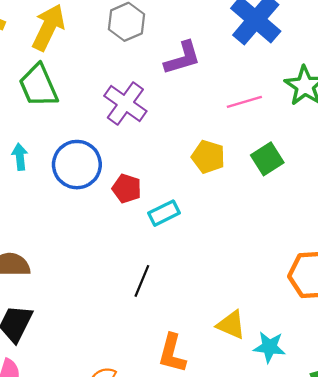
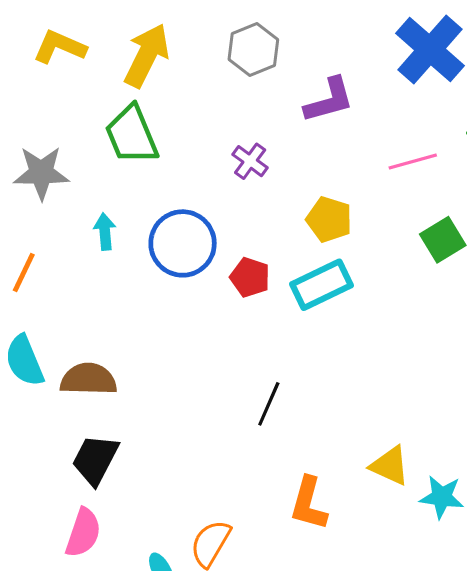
purple cross: (125, 104) -> (250, 161), size x0.6
yellow pentagon: (208, 157) -> (329, 219), moved
cyan rectangle: (164, 213) -> (321, 285), moved, size x1.4

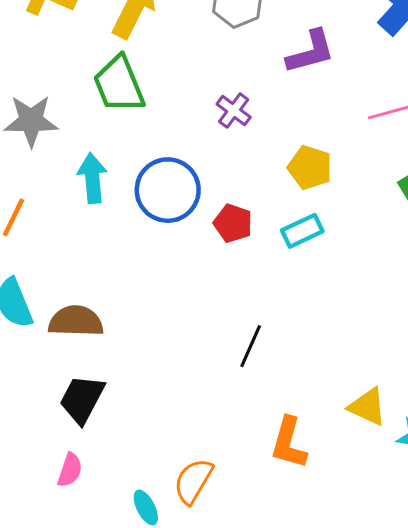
cyan arrow: (105, 232) -> (92, 178), size x1.4
cyan rectangle: (321, 285) -> (302, 231), size x0.7
pink semicircle: (83, 533) -> (70, 470), size x0.7

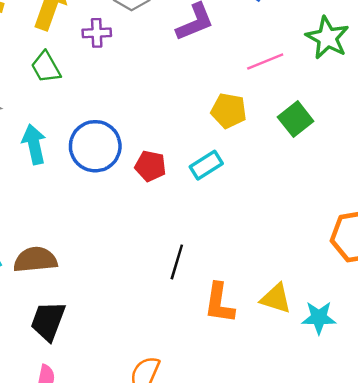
green trapezoid: (119, 84) -> (46, 67), size x0.7
purple cross: (234, 111) -> (97, 33), moved, turned -32
yellow pentagon: (310, 168) -> (229, 111), moved
orange L-shape: (289, 443) -> (219, 303), moved

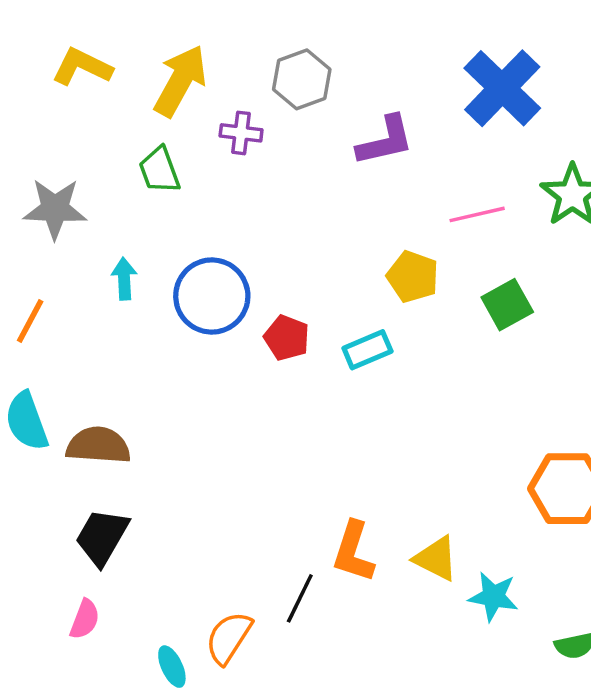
cyan arrow: (34, 144) -> (124, 279), size x0.7
black line: (177, 262) -> (300, 598), moved

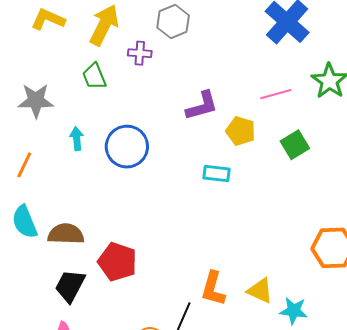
purple L-shape: (385, 141) -> (202, 106), moved
red pentagon: (287, 338) -> (117, 262), moved, size x1.5
cyan rectangle: (367, 350) -> (217, 174), turned 32

